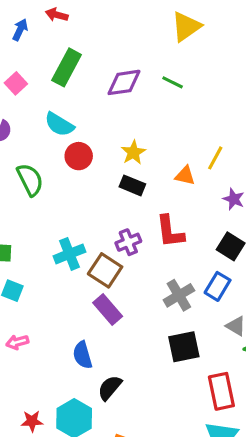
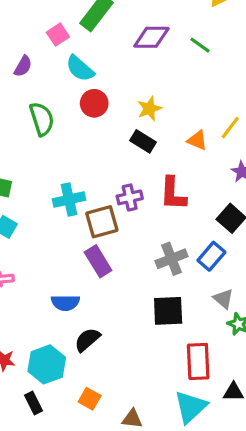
pink square: (16, 83) -> (58, 35), moved
brown square: (105, 270) -> (102, 222), turned 32
blue semicircle: (82, 355) -> (65, 303), turned -84

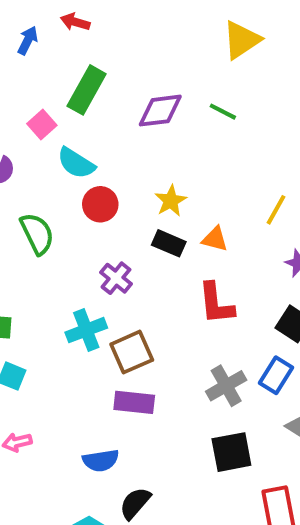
orange triangle: (197, 140) -> (215, 239), moved
purple cross: (130, 197) -> (116, 278), moved, turned -30
purple rectangle: (98, 261) -> (134, 402), turned -44

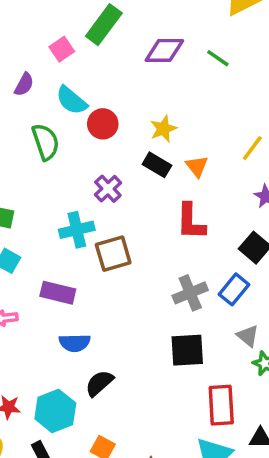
cyan semicircle: (76, 163) -> (72, 100), moved
orange triangle: (215, 239) -> (197, 166), turned 30
purple rectangle: (134, 402) -> (58, 293), moved

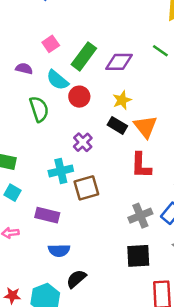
green rectangle: (104, 25) -> (84, 56), moved
purple diamond: (164, 50) -> (119, 62), moved
purple semicircle: (24, 84) -> (24, 69), turned -105
orange triangle: (197, 166) -> (145, 127), size x1.5

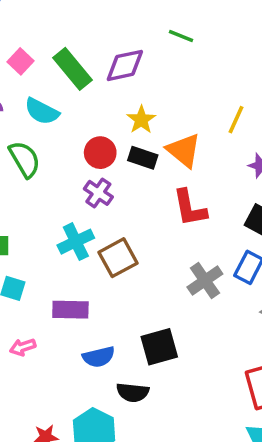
green rectangle: (84, 56) -> (72, 69), turned -64
red circle: (79, 97) -> (100, 153), moved
black square: (138, 256) -> (159, 347), moved
black semicircle: (76, 279) -> (133, 392), turned -120

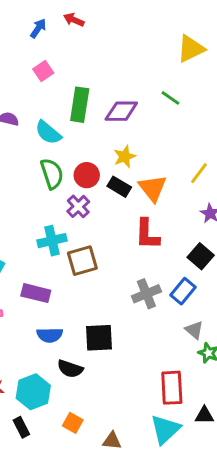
pink square: (20, 61) -> (43, 71), moved
green rectangle: (72, 69) -> (80, 105), turned 36
green semicircle: (25, 159) -> (52, 174), moved

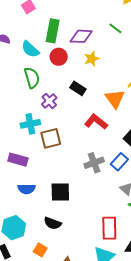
yellow star: (125, 157) -> (92, 59), moved
red circle: (87, 175) -> (59, 57), moved
orange triangle: (153, 188) -> (115, 99), moved
red L-shape: (147, 234) -> (96, 122), turned 125
black semicircle: (70, 369) -> (53, 223), moved

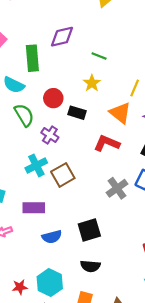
green line: (115, 28) -> (99, 56), moved
purple diamond: (81, 36) -> (62, 37), moved
red circle: (59, 57) -> (53, 98), moved
yellow star: (92, 59) -> (92, 83), moved

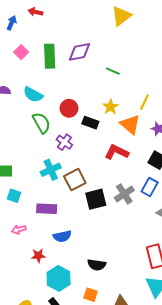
green rectangle: (32, 58) -> (50, 56), moved
yellow star: (92, 83) -> (111, 107), moved
black square: (89, 230) -> (96, 199), moved
red star: (20, 287) -> (38, 256), moved

